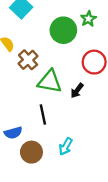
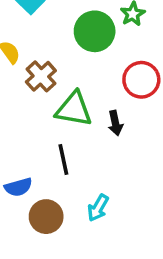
black arrow: (77, 91) -> (115, 123), turned -49

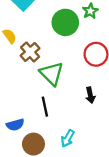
green triangle: (74, 109) -> (52, 74), turned 35
black arrow: (115, 123) -> (90, 95), moved

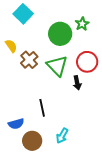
green triangle: (52, 74) -> (57, 66), moved
black arrow: (90, 95) -> (77, 83), moved

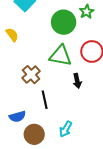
brown cross: (29, 60) -> (31, 75), moved
green triangle: (57, 66) -> (60, 56), turned -35
black arrow: (77, 83) -> (77, 81), moved

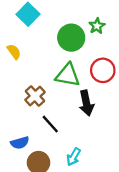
black arrow: (77, 81) -> (86, 103), size x1.5
black line: (45, 100) -> (50, 124), turned -30

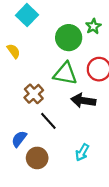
black arrow: (86, 103) -> (83, 101), turned 110
blue semicircle: (20, 143) -> (19, 139), turned 144
cyan arrow: (74, 157) -> (82, 152), moved

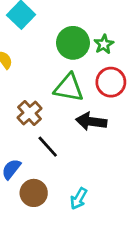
green star: (93, 26) -> (104, 44), moved
cyan arrow: (82, 152) -> (79, 199), moved

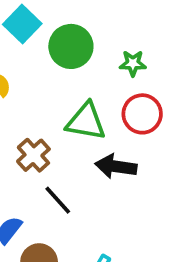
green circle: (73, 43) -> (71, 46), moved
green star: (104, 44) -> (133, 63), turned 30

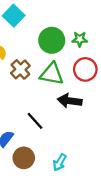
green circle: (71, 46) -> (52, 40), moved
brown cross: (33, 155) -> (20, 69), moved

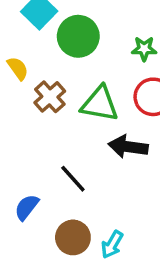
green circle: (52, 40) -> (78, 36), moved
brown circle: (24, 158) -> (73, 237), moved

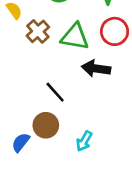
blue semicircle: (27, 207) -> (21, 142), moved
brown circle: (73, 237) -> (46, 125), moved

